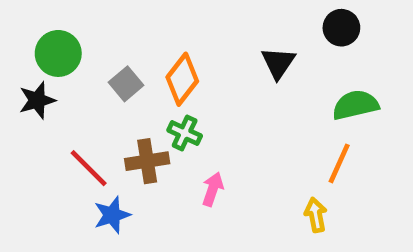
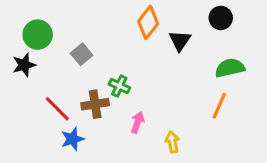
orange diamond: (182, 79) -> (148, 22), moved
yellow arrow: (316, 215) -> (172, 142), moved

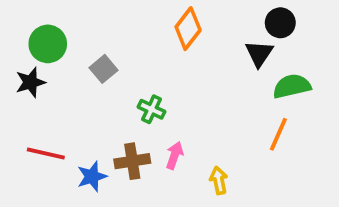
black triangle: (180, 41) -> (259, 54), moved
brown cross: (95, 104) -> (132, 161), moved
red line: (57, 109) -> (46, 153), moved, turned -32

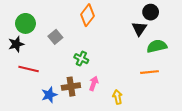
orange diamond: (188, 29) -> (88, 15), moved
orange line: (278, 134) -> (150, 72), turned 60
red line: (46, 153) -> (29, 69), moved

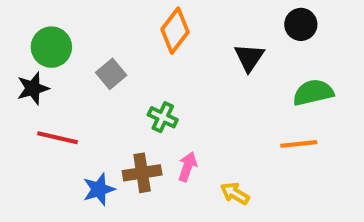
black triangle: (139, 29) -> (249, 57), moved
yellow arrow: (118, 97) -> (235, 193), turned -48

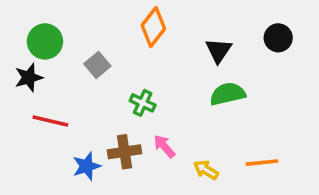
black circle: (301, 24) -> (278, 38), moved
green semicircle: (313, 92) -> (228, 94), moved
orange line: (299, 144) -> (262, 163), moved
pink arrow: (187, 167) -> (164, 146), turned -60

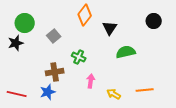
black triangle: (219, 50) -> (110, 28), moved
red line: (50, 121) -> (17, 94), moved
pink arrow: (164, 146) -> (91, 81), turned 48
brown cross: (124, 152) -> (55, 72), moved

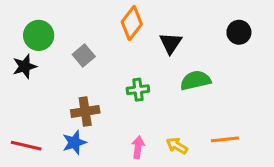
green cross: (79, 57) -> (138, 90), moved, turned -32
pink arrow: (91, 81) -> (138, 147), moved

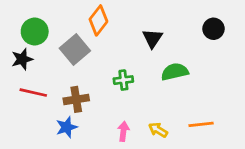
orange diamond: (132, 23) -> (98, 20), moved
gray square: (84, 56) -> (75, 50), size x1.5
red line: (26, 146) -> (33, 93), moved

